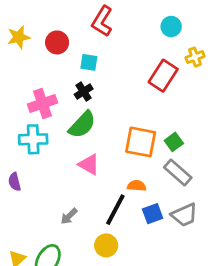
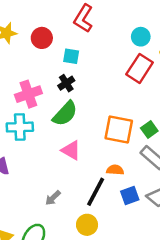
cyan circle: (171, 27) -> (141, 37), moved

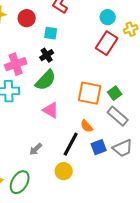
orange semicircle: (115, 170) -> (87, 126), turned -136

